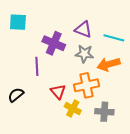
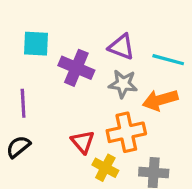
cyan square: (18, 22) -> (36, 44), moved
purple line: (37, 66) -> (23, 103), moved

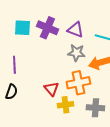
purple cross: (76, 68) -> (47, 28), moved
black semicircle: (18, 147) -> (11, 92), turned 147
yellow cross: (105, 168) -> (65, 105), turned -35

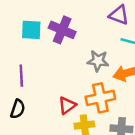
purple triangle: (75, 30) -> (119, 15), moved
red triangle: (51, 89) -> (67, 105), turned 35

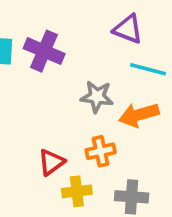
orange cross: (100, 98) -> (101, 151), size x0.7

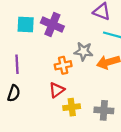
orange cross: (101, 151) -> (63, 65), moved

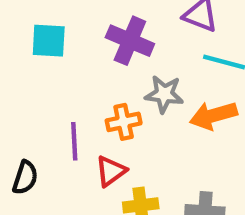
purple cross: (52, 25) -> (130, 41), moved
purple line: (17, 64) -> (74, 141), moved

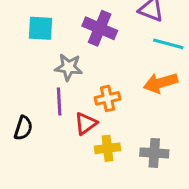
gray star: (164, 94) -> (69, 67), moved
orange cross: (124, 122) -> (107, 98), moved

